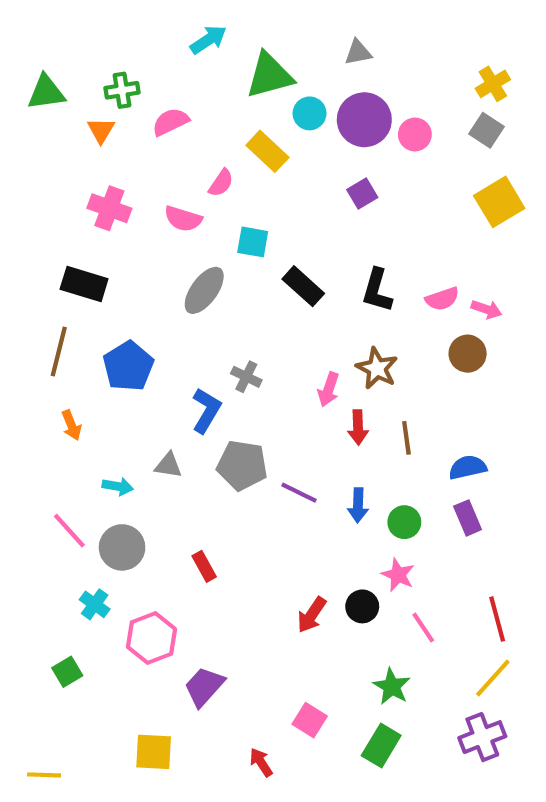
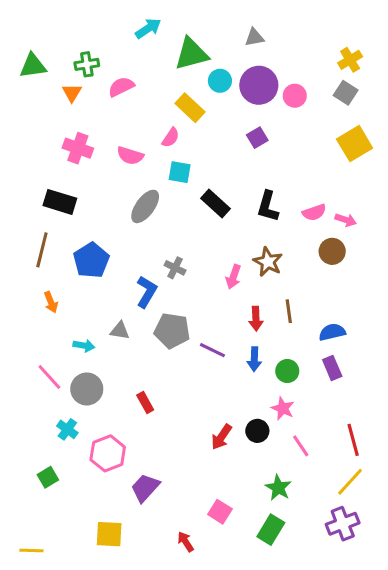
pink semicircle: (221, 183) -> (171, 138), moved
red arrow: (358, 427) -> (256, 319), moved

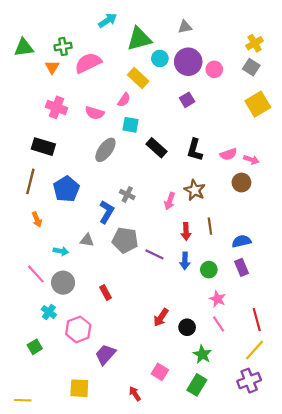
pink semicircle: (121, 87) -> (88, 63), size x1.4
pink star: (283, 408) -> (218, 299), moved
black circle: (257, 431) -> (187, 327), moved

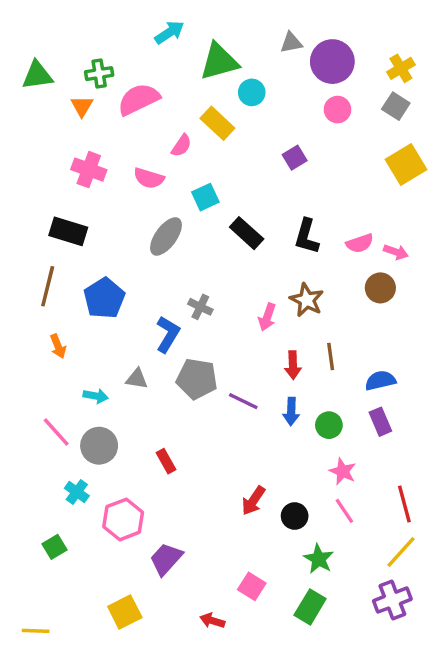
purple circle: (188, 62) -> (332, 62), moved
pink semicircle: (124, 100) -> (181, 146), moved
cyan square: (130, 125) -> (205, 197), turned -35
yellow square: (79, 388) -> (125, 612), turned -30
red arrow: (135, 394) -> (212, 621), turned -40

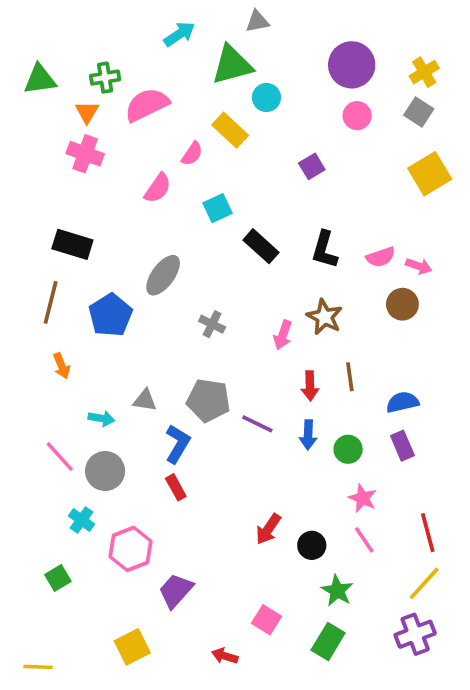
gray triangle: (291, 43) -> (257, 21), moved
pink cross: (89, 170) -> (85, 154), moved
pink semicircle: (149, 178) -> (158, 188), turned -72
gray ellipse: (166, 236) -> (163, 275), moved
blue L-shape: (168, 334) -> (178, 444), moved

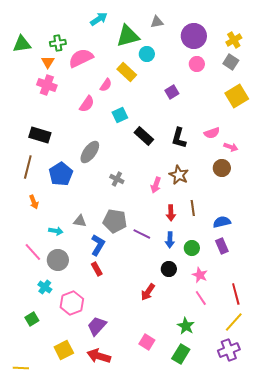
gray triangle: (257, 21) -> (157, 22), moved
pink semicircle: (381, 257) -> (212, 133), moved
black circle: (312, 545) -> (169, 269), moved
yellow square: (132, 647) -> (64, 350), moved
red arrow: (225, 656) -> (99, 356), moved, size x1.6

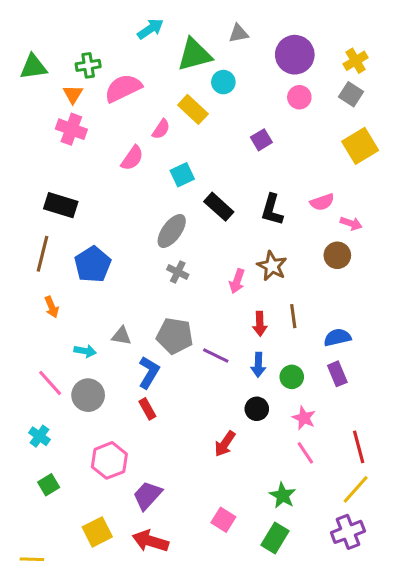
gray ellipse: (90, 152) -> (172, 231), moved
cyan cross: (45, 287) -> (39, 436), moved

